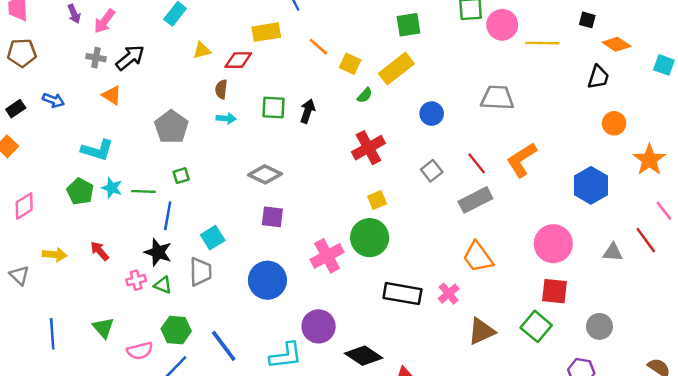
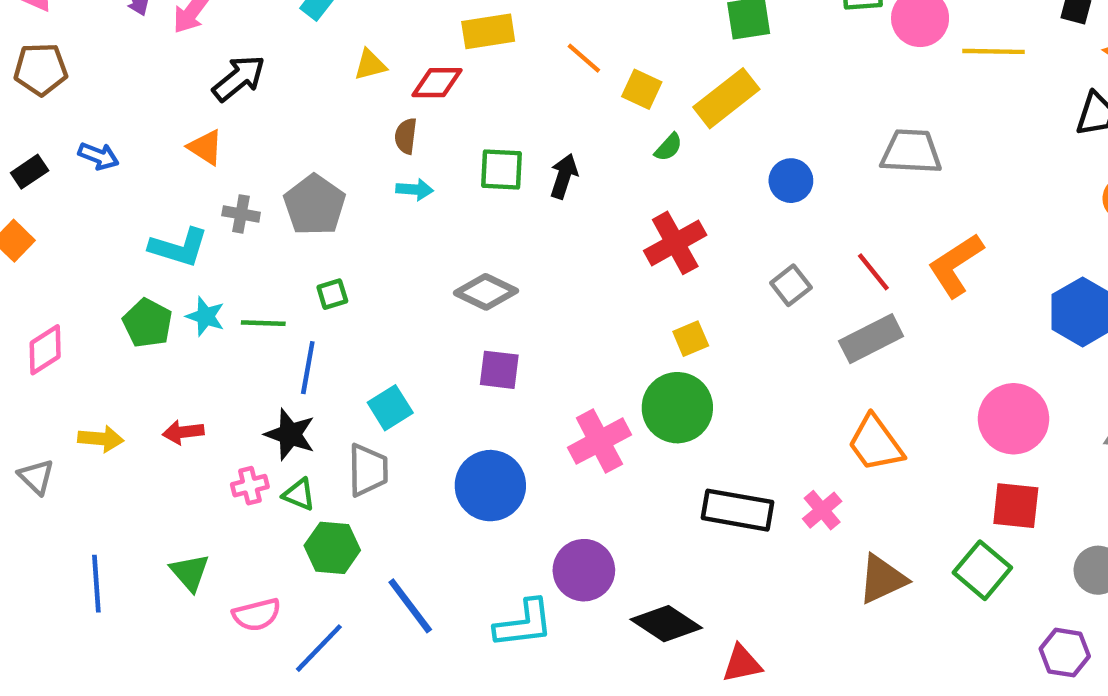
gray cross: (96, 58) -> (241, 214), moved
red arrow: (100, 251) -> (183, 432), turned -55
green hexagon: (176, 330) -> (332, 548), moved

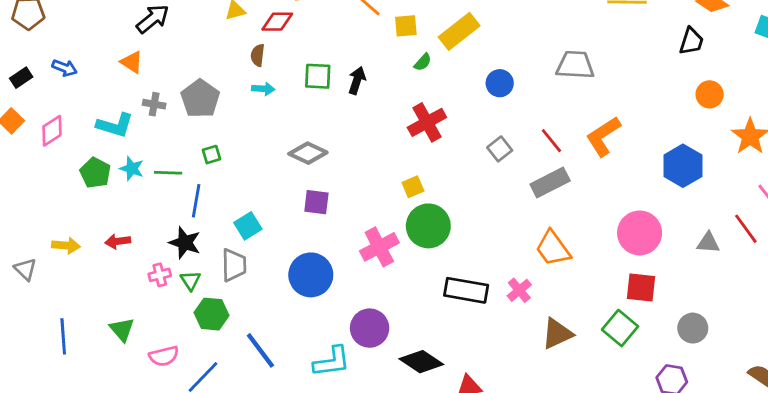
yellow square: (642, 89) -> (406, 26), turned -30
yellow square: (691, 339) -> (413, 187), moved
pink diamond: (45, 350) -> (52, 131), moved
green triangle: (299, 494) -> (190, 280), turned 35

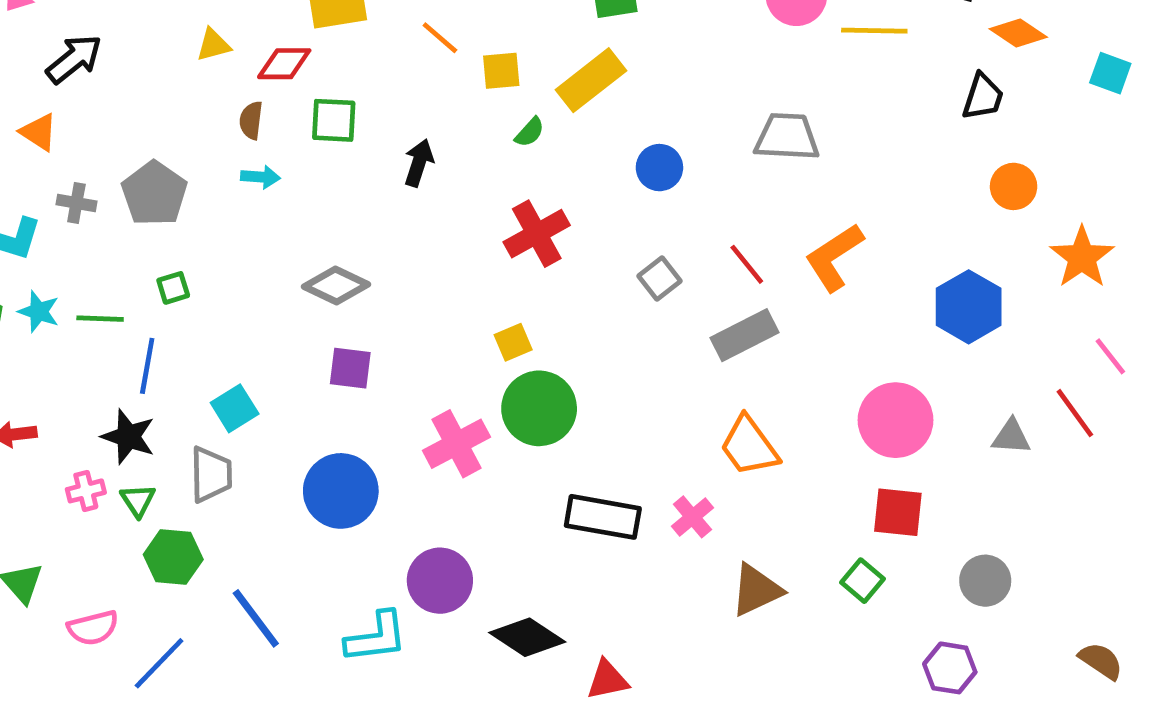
green square: (318, 76) -> (334, 120), moved
green square: (620, 328) -> (862, 581), size x0.7

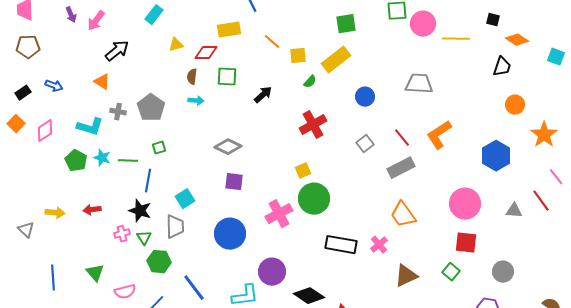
black arrow: (419, 163) -> (263, 95), turned 30

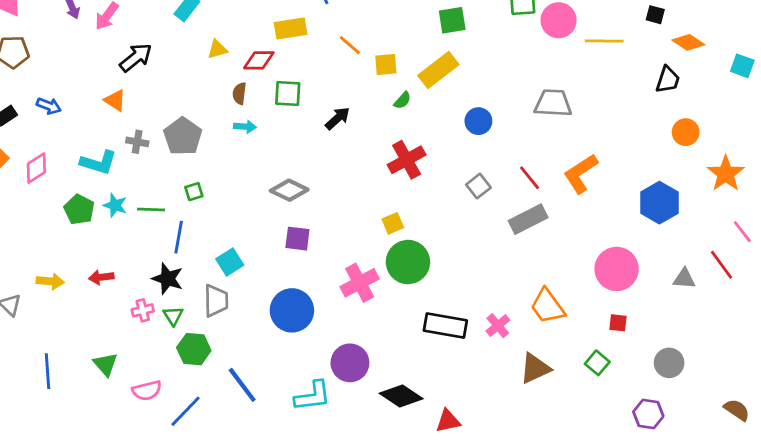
orange trapezoid: (403, 215) -> (548, 306), moved
red square: (466, 243) -> (618, 323), size x0.6

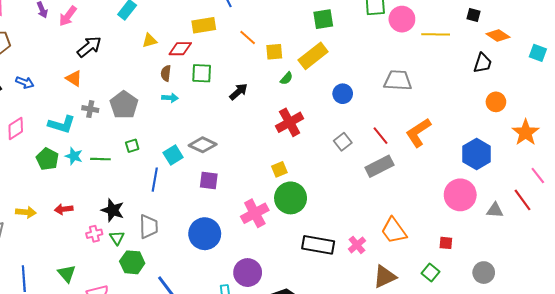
blue line: (179, 237) -> (155, 180), moved
cyan square: (230, 262) -> (173, 155), moved
pink circle: (617, 269) -> (460, 195), moved

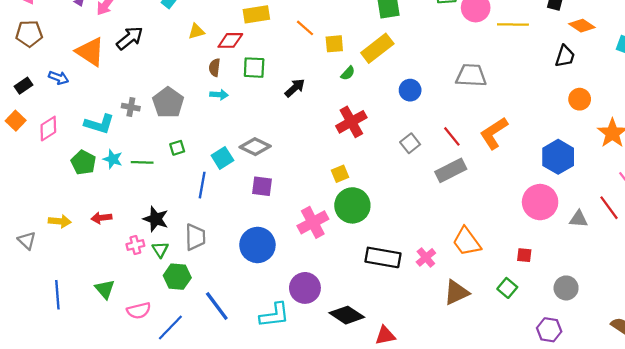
orange triangle: (74, 78) -> (90, 52), moved, size x1.6

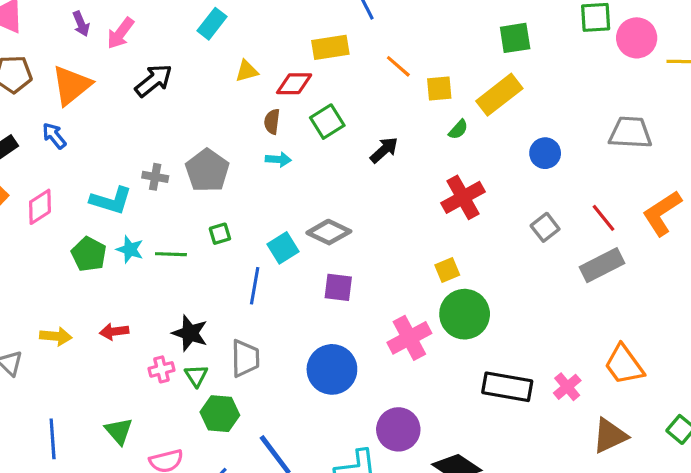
orange triangle: (90, 52) -> (72, 85), moved, turned 48
green square: (254, 68) -> (327, 122), turned -35
blue arrow: (59, 78) -> (54, 136), turned -150

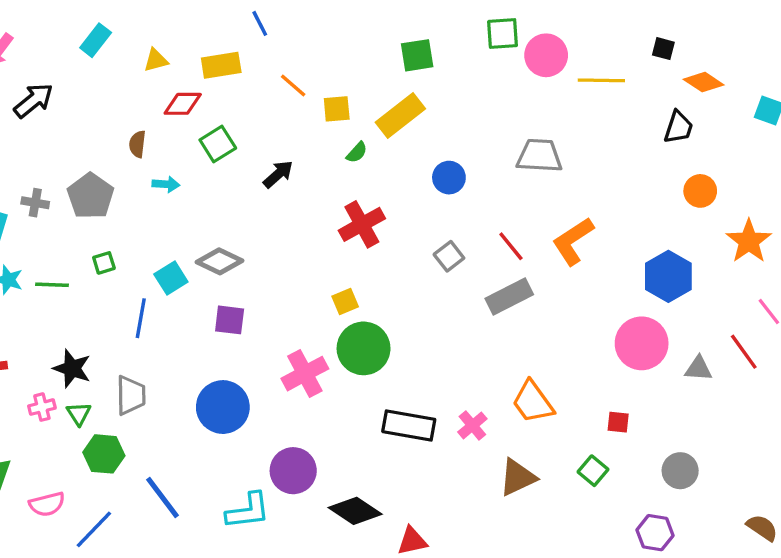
yellow triangle: (247, 71) -> (156, 60), moved
brown semicircle: (272, 122) -> (137, 144), moved

